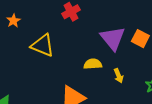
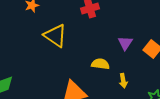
purple triangle: (113, 38) -> (125, 43), size x0.6

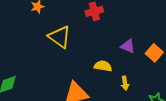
purple triangle: (125, 43) -> (128, 46), turned -42

